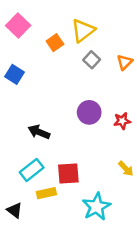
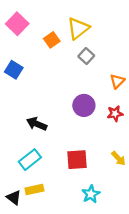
orange triangle: (125, 62) -> (117, 81), moved
red square: (68, 174) -> (77, 160), moved
yellow rectangle: (46, 193) -> (34, 189), moved
cyan star: (96, 207) -> (91, 194), size x0.7

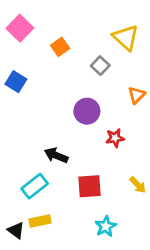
yellow triangle: (78, 28) -> (126, 38), moved, turned -40
purple circle: (84, 105) -> (87, 111), moved
red star: (115, 114) -> (115, 138), moved
black arrow: (37, 124) -> (56, 155), moved

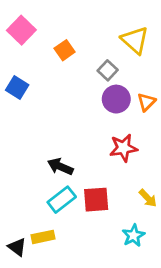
purple circle: (87, 111) -> (116, 99), moved
red star: (115, 138) -> (123, 148), size x1.4
cyan rectangle: (35, 186) -> (62, 200), moved
cyan star: (106, 226) -> (133, 235), moved

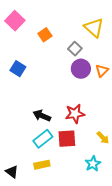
blue square: (17, 88) -> (18, 69), moved
red star: (123, 148) -> (75, 114), moved
yellow rectangle: (43, 237) -> (42, 165), moved

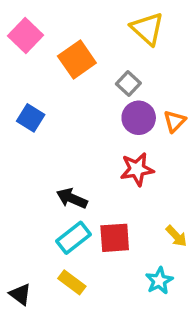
yellow triangle: (94, 28) -> (147, 29), moved
orange square: (45, 35) -> (77, 59), size x1.5
red star: (75, 114) -> (137, 169), moved
yellow rectangle: (42, 165) -> (72, 282), turned 49

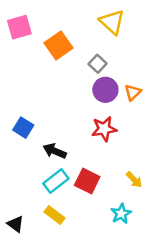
pink square: (26, 35) -> (19, 27), turned 30
blue square: (31, 118) -> (23, 128), moved
red square: (115, 238) -> (87, 181), turned 30

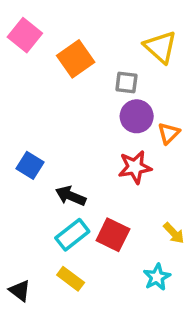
yellow triangle: (112, 22) -> (160, 47), moved
pink square: (19, 27) -> (25, 35), turned -35
gray square: (98, 64) -> (126, 82), turned -36
orange triangle: (133, 92) -> (169, 133), moved

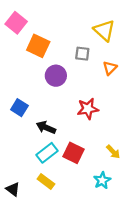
orange square: (76, 59) -> (38, 46), moved, turned -30
purple circle: (137, 116) -> (56, 76), moved
orange triangle: (169, 133) -> (110, 68), moved

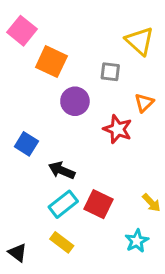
orange triangle: (110, 68) -> (144, 103), moved
red star: (88, 109) -> (118, 129), moved, turned 30

